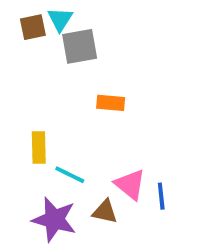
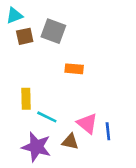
cyan triangle: (60, 19) -> (14, 16), moved, turned 36
brown square: (33, 27) -> (25, 36), moved
gray square: (80, 46) -> (53, 31), turned 30

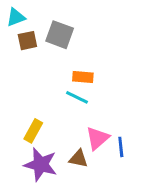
yellow rectangle: (26, 99) -> (33, 131), moved, turned 30
cyan line: (47, 117) -> (77, 97), moved
pink triangle: (87, 123) -> (97, 138), turned 40

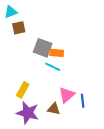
gray square: (60, 35) -> (43, 48), moved

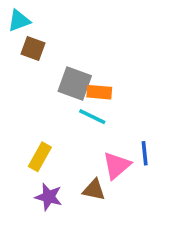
brown square: (19, 28) -> (33, 49), turned 32
blue line: (83, 101) -> (145, 153), moved
purple star: (28, 113) -> (49, 197), size x0.7

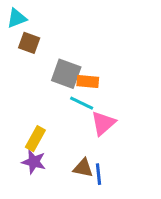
blue line: (145, 153) -> (99, 174), moved
pink triangle: (117, 165) -> (103, 123), moved
purple star: (49, 197) -> (34, 162), moved

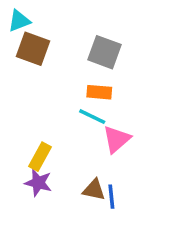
brown square: (29, 43) -> (33, 49), size x1.4
gray square: (66, 74) -> (104, 52), moved

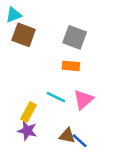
cyan line: (92, 117) -> (56, 97), moved
blue line: (111, 197) -> (80, 141), turned -42

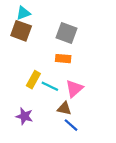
cyan triangle: (14, 15) -> (23, 13), moved
yellow rectangle: (29, 112) -> (33, 80), moved
brown triangle: (67, 136) -> (64, 108), moved

